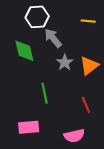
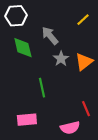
white hexagon: (37, 17) -> (16, 16), moved
yellow line: (88, 21) -> (83, 20), turned -48
red line: (86, 105) -> (86, 109), moved

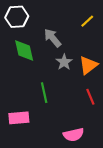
red line: (86, 109) -> (90, 97), moved
pink rectangle: (27, 120) -> (19, 118), moved

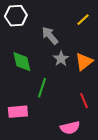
green diamond: (24, 51) -> (22, 62), moved
green line: (44, 93) -> (42, 88), turned 30
red line: (90, 97) -> (84, 101), moved

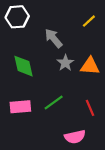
orange triangle: (84, 62) -> (90, 66), turned 42
green line: (42, 88) -> (54, 102), moved, turned 36
pink rectangle: (18, 112) -> (20, 107), moved

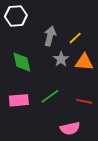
yellow line: (89, 21) -> (75, 38), moved
gray arrow: (54, 38) -> (50, 36), turned 54
red line: (90, 108) -> (84, 101), turned -56

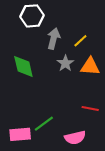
white hexagon: (16, 16) -> (32, 16), moved
green line: (50, 96) -> (44, 124), moved
pink rectangle: (19, 100) -> (20, 134), moved

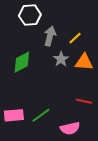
green diamond: (23, 67) -> (22, 62), turned 75
pink rectangle: (20, 134) -> (14, 115), moved

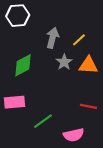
white hexagon: (30, 15) -> (18, 16), moved
pink rectangle: (14, 115) -> (15, 102), moved

